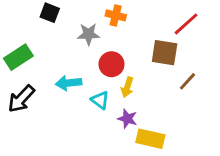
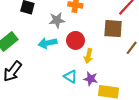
cyan arrow: (69, 83) -> (48, 43), moved
cyan triangle: (100, 100) -> (70, 76), moved

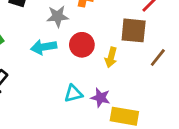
yellow arrow: (88, 56) -> (111, 57), moved
cyan triangle: (70, 76) -> (73, 94), turned -48

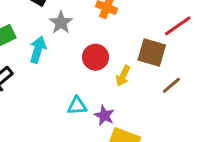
gray star: (58, 16) -> (61, 23), moved, turned 30
cyan arrow: (44, 47) -> (38, 50), moved, turned 105

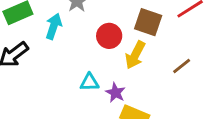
brown square: (152, 53) -> (148, 22), moved
yellow arrow: (123, 76) -> (135, 55), size x1.4

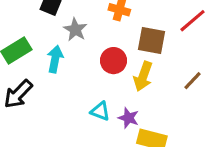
cyan triangle: (89, 82) -> (100, 111), turned 30

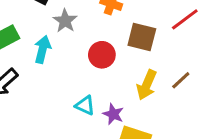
yellow arrow: (143, 76) -> (147, 85), moved

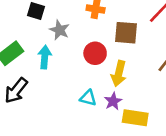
yellow arrow: (147, 85) -> (119, 74), moved
purple star: (113, 114) -> (113, 101), turned 30

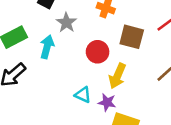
purple star: (113, 101) -> (107, 102), turned 30

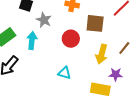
yellow arrow: (117, 76) -> (102, 54), moved
purple star: (107, 102) -> (116, 74), moved

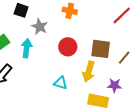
brown square: (95, 23) -> (101, 49), moved
yellow arrow: (102, 54) -> (89, 72), moved

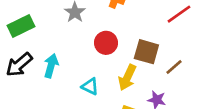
cyan arrow: (27, 48) -> (51, 66), moved

